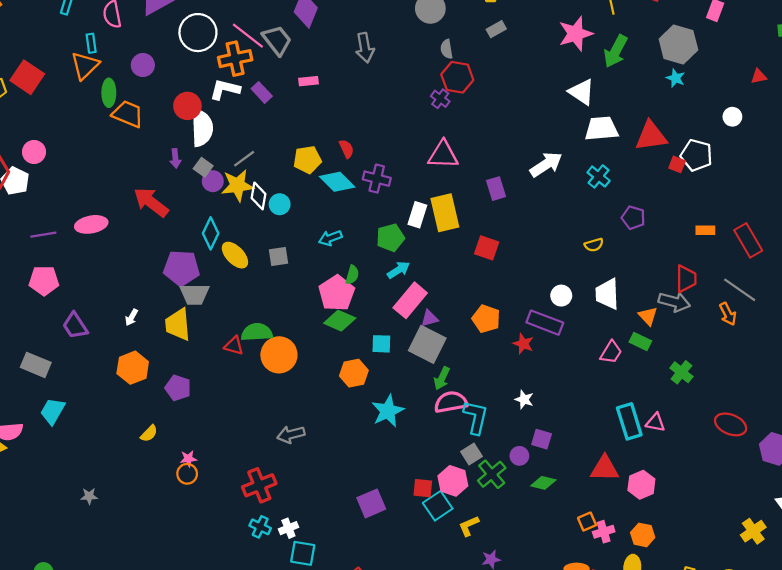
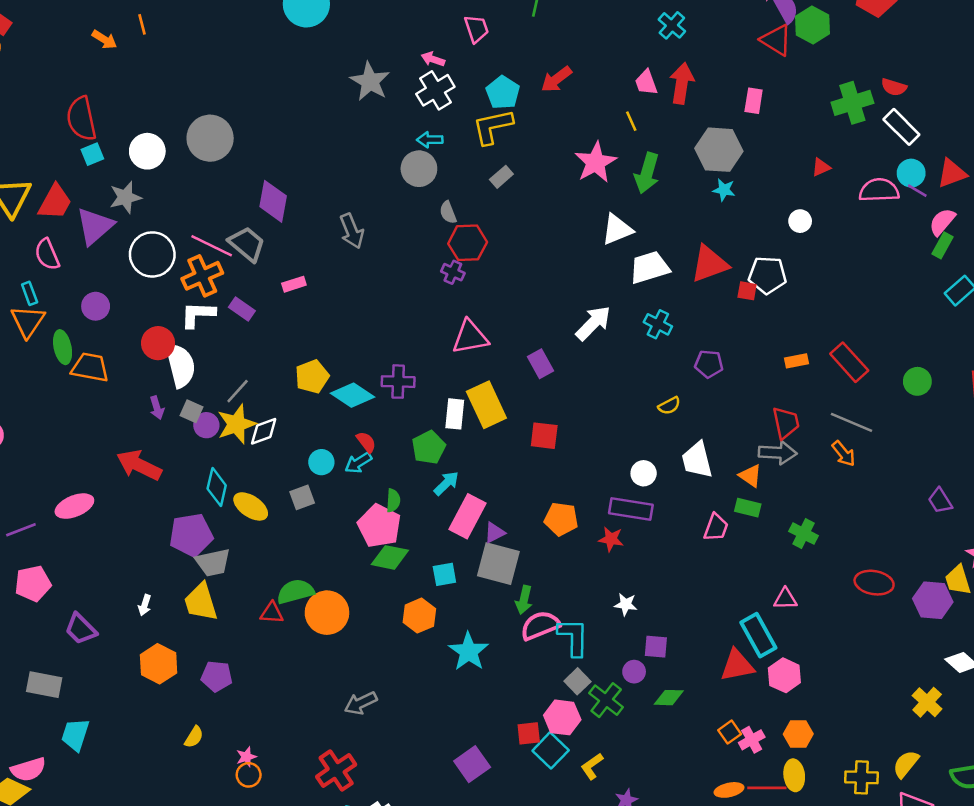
white triangle: (582, 92) -> (617, 229), turned -44
red semicircle: (347, 149) -> (366, 442), moved
white diamond: (258, 196) -> (264, 431), turned 72
cyan circle: (280, 204) -> (321, 462), moved
cyan rectangle: (629, 421) -> (758, 635), moved

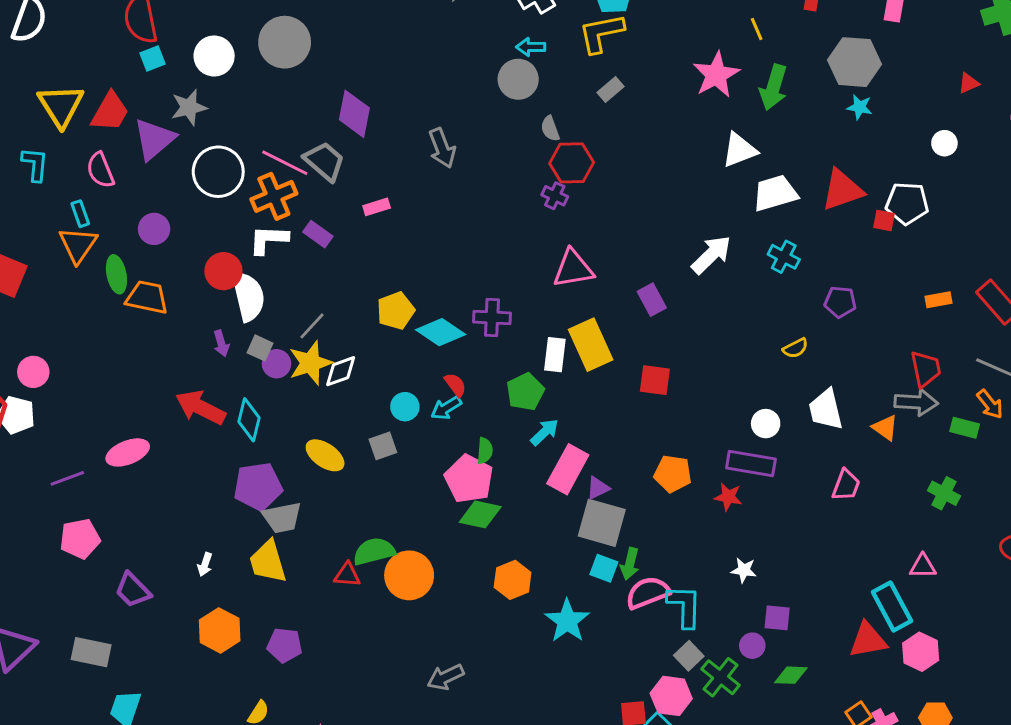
cyan diamond: (217, 487) -> (249, 420), moved
green rectangle: (748, 508) -> (965, 428), moved
cyan square: (444, 574) -> (604, 568), moved, turned 30

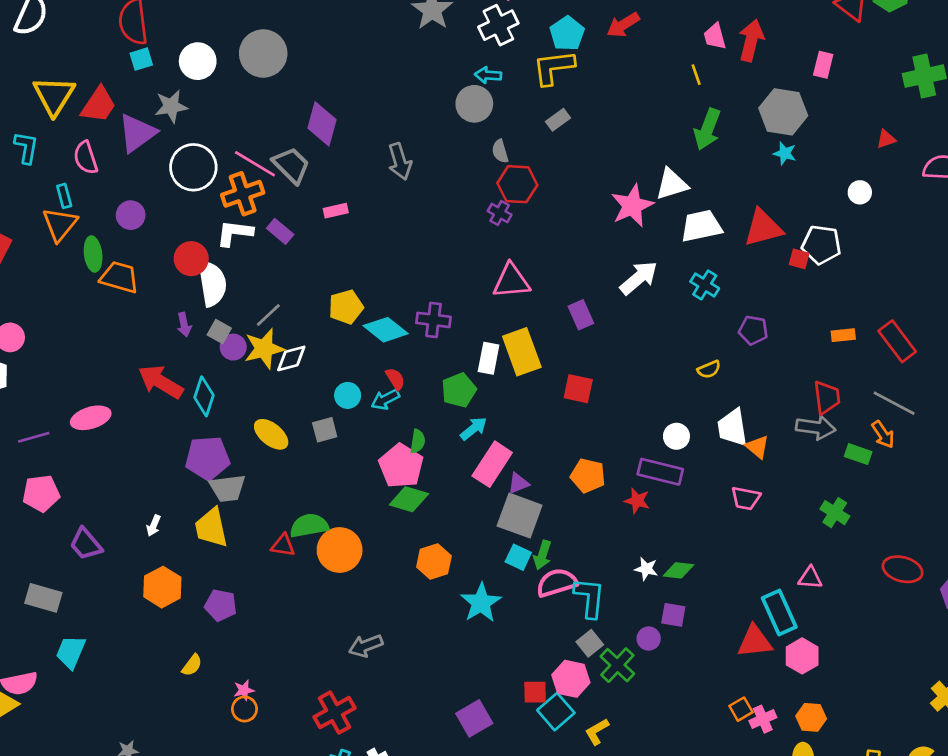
pink star: (716, 75) -> (632, 206), moved
orange triangle: (885, 428) -> (757, 447), moved
pink trapezoid: (846, 485) -> (746, 498), turned 76
green diamond: (791, 675) -> (678, 570), moved

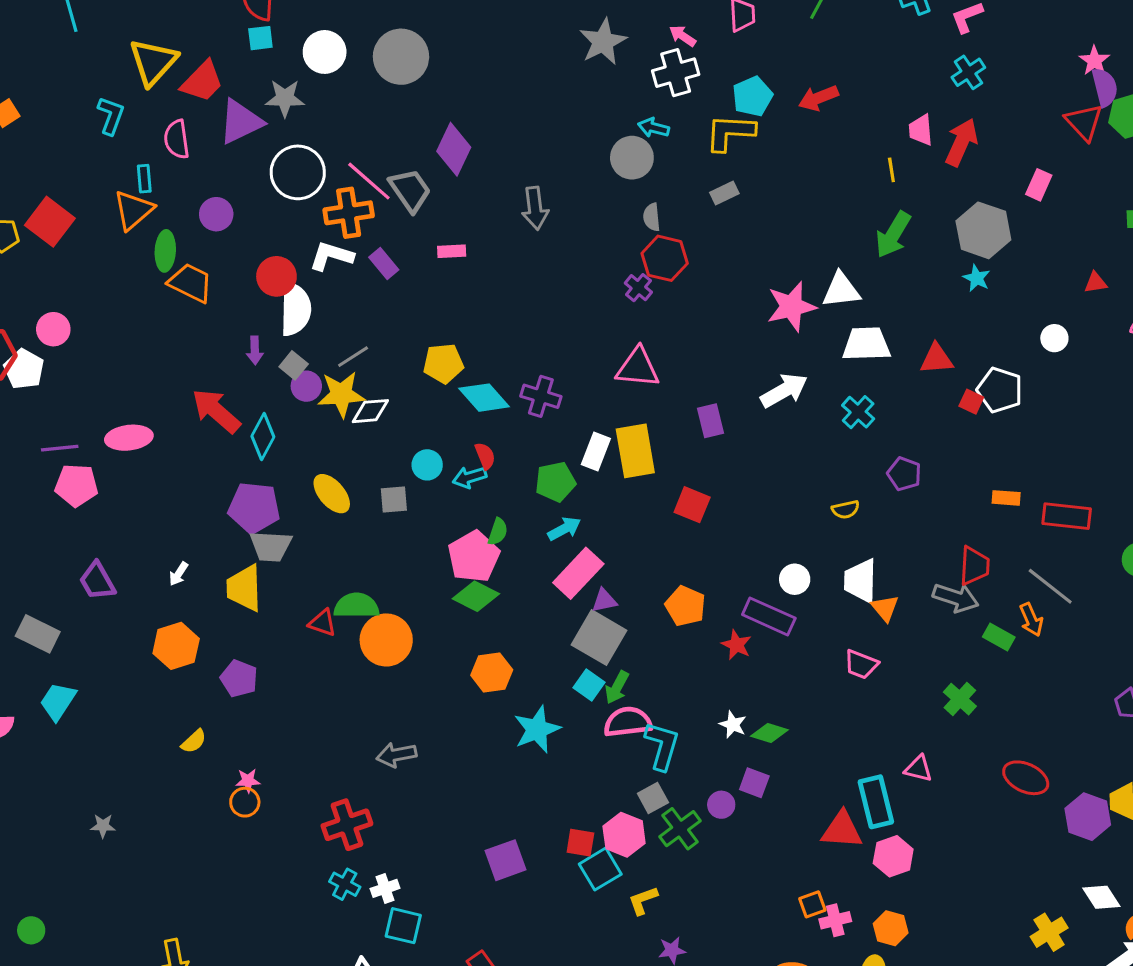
red triangle: (763, 228) -> (937, 359), size x0.7
red rectangle: (897, 341) -> (1067, 516), turned -57
pink pentagon: (41, 493) -> (76, 485), moved

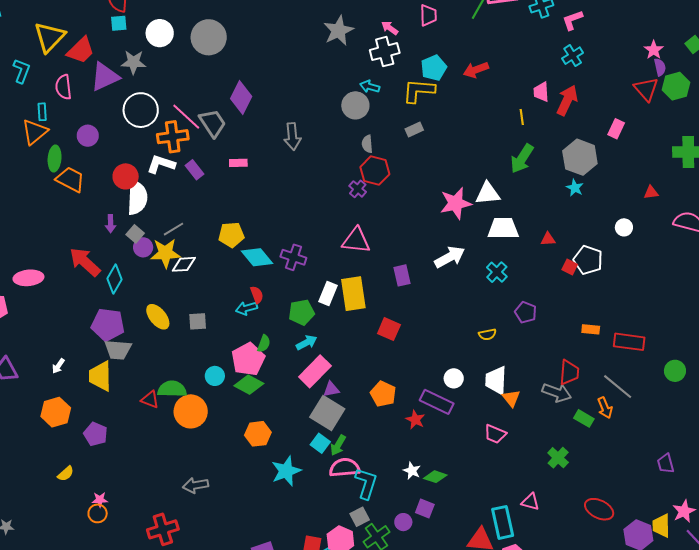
purple semicircle: (1105, 87) -> (660, 67), size x0.7
red triangle: (937, 359) -> (548, 239), size x0.7
cyan circle: (427, 465) -> (215, 376), moved

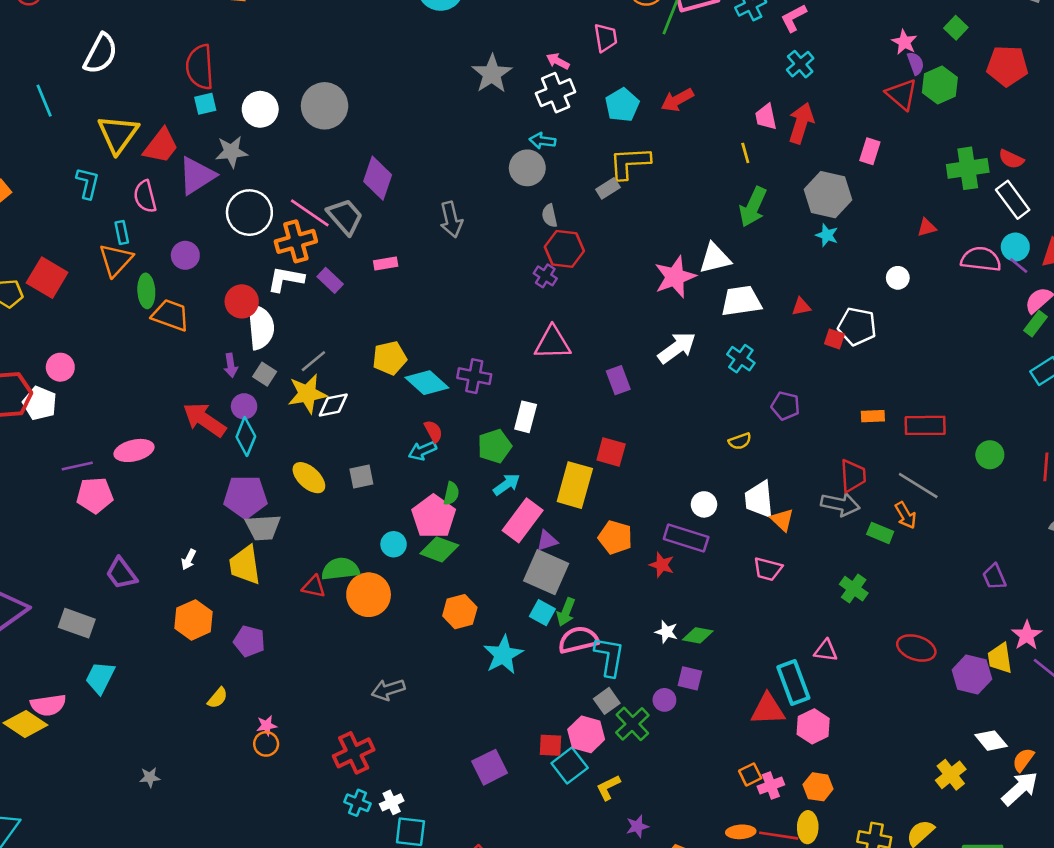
yellow L-shape: (419, 91) -> (630, 163), moved
purple circle: (143, 247) -> (244, 406), moved
yellow rectangle: (353, 294) -> (575, 485), moved, turned 32

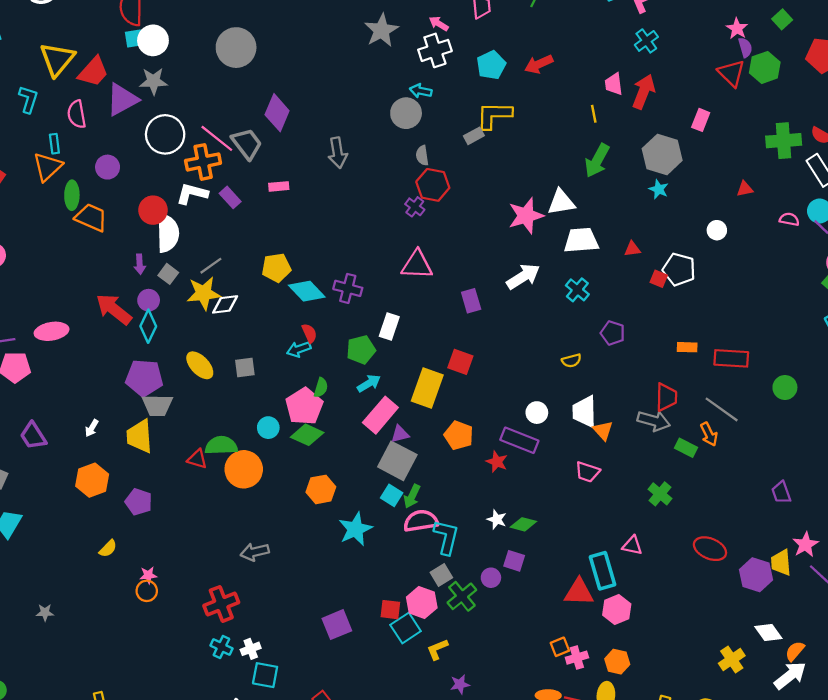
white circle: (260, 109) -> (153, 40), moved
pink semicircle: (981, 259) -> (789, 219), size x0.6

